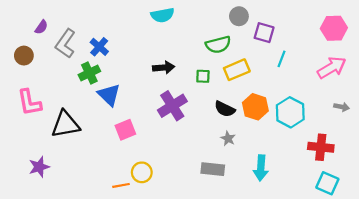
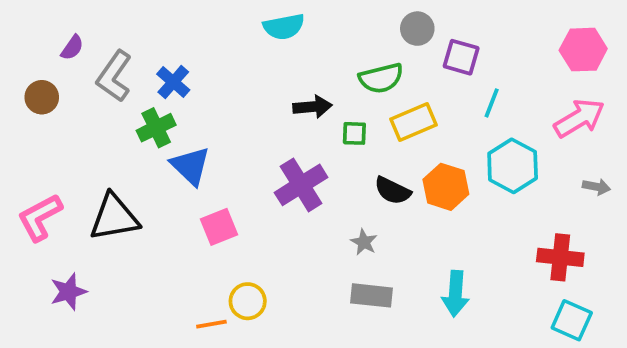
black arrow: (164, 68) -> (312, 107), moved
pink L-shape: (29, 102) -> (40, 217), moved, turned 72
cyan hexagon: (290, 112) -> (513, 166), moved
gray star: (228, 138) -> (364, 242), moved

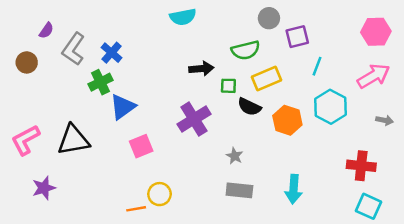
purple square: (461, 57) -> (297, 37), turned -30
blue triangle: (190, 166) -> (123, 107), turned 40
black semicircle: (393, 191) -> (249, 107), moved

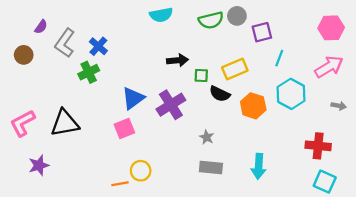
green semicircle: (246, 50) -> (211, 20), moved
blue triangle: (123, 107) -> (133, 98), moved

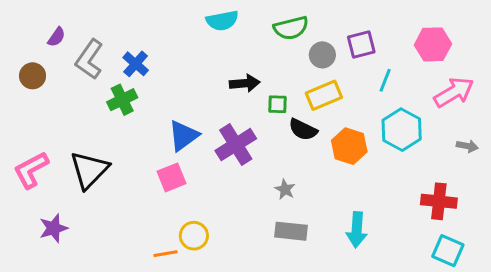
gray circle: (237, 16) -> (322, 55), moved
pink hexagon: (331, 28) -> (433, 44), moved
black triangle: (65, 123) -> (89, 170), turned -36

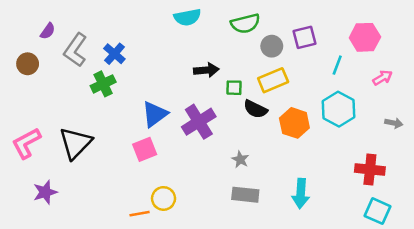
cyan line: (385, 80) -> (337, 65), moved
pink arrow: (454, 92) -> (383, 78), size x0.6

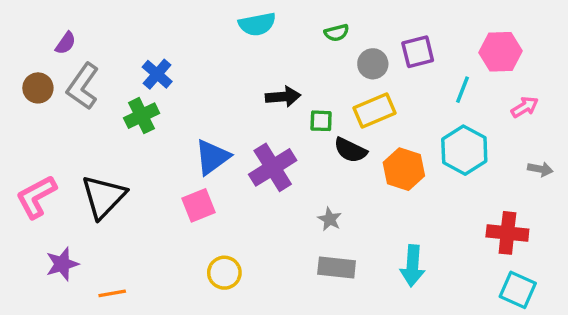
green semicircle: (245, 24) -> (337, 33), size x0.6
gray L-shape: (75, 50) -> (83, 86), moved
orange line: (140, 214) -> (112, 293), moved

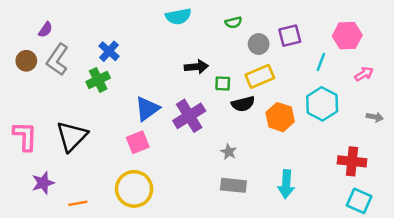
black semicircle: (350, 150) -> (243, 104), turned -40
pink L-shape: (36, 197) -> (25, 136), turned 120
yellow circle: (224, 273) -> (134, 189), moved, size x1.6

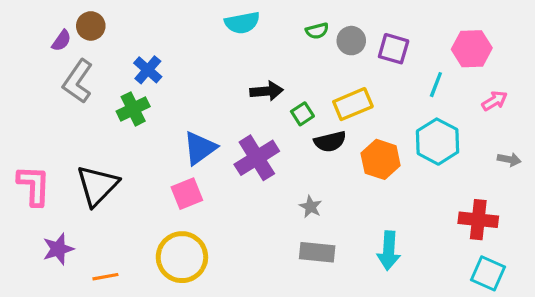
purple square: (290, 36) -> (394, 49), turned 30
gray circle: (259, 44) -> (351, 41), moved
brown circle: (26, 61) -> (91, 26), moved
green square: (223, 84) -> (302, 114), turned -35

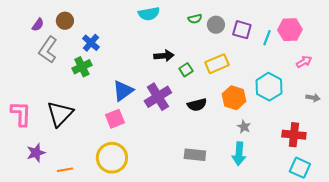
brown circle: (91, 26) -> (65, 21), moved
cyan line: (436, 85) -> (267, 38), moved
black semicircle: (330, 142) -> (197, 105), moved
gray star: (311, 207) -> (244, 127), moved

